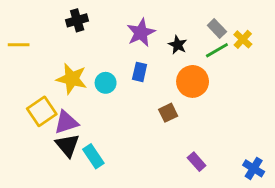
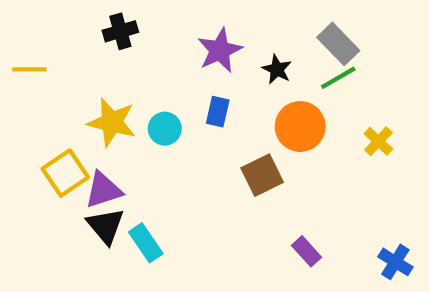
gray rectangle: (217, 28) -> (338, 44), size x1.4
yellow cross: (243, 39) -> (378, 141), moved
brown square: (168, 113) -> (262, 175), size x1.4

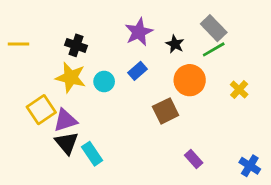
black cross: (120, 31) -> (76, 45), moved, turned 35
blue rectangle: (218, 112) -> (138, 71), turned 36

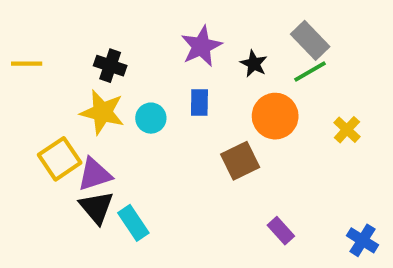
blue rectangle: (138, 71) -> (199, 103), turned -48

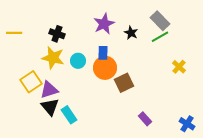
orange circle: (275, 116) -> (105, 68), moved

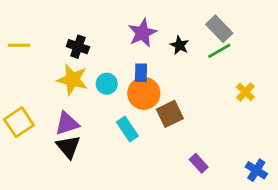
yellow square: (31, 82) -> (19, 122), moved
cyan rectangle: (69, 115) -> (127, 129), moved

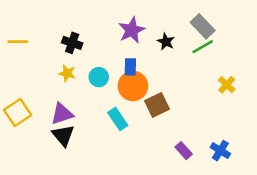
yellow star: (72, 80) -> (67, 73), size x0.6
blue cross: (256, 170) -> (220, 151), moved

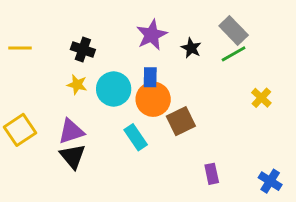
cyan circle: (99, 77) -> (114, 89), size x1.5
purple rectangle: (184, 151) -> (212, 174), turned 30
blue cross: (220, 151) -> (270, 181), moved

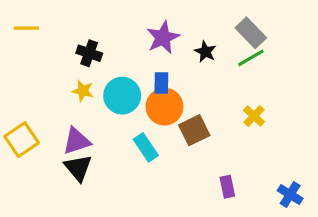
yellow line: (20, 48) -> (26, 28), moved
yellow cross: (261, 98) -> (254, 116), moved

